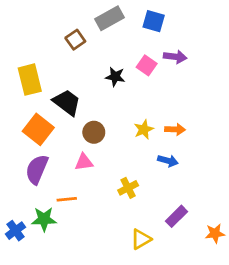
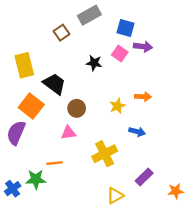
blue square: (154, 21) -> (126, 28), moved
orange arrow: (175, 129) -> (143, 97), moved
purple semicircle: (37, 169) -> (16, 133), moved
yellow cross: (128, 188) -> (105, 154), size x1.5

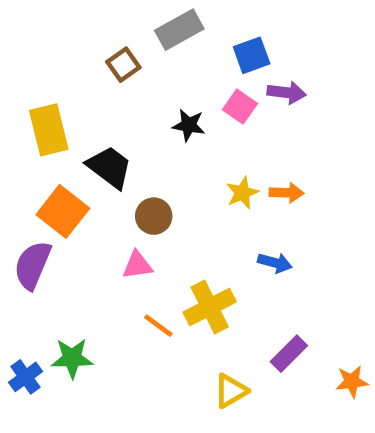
blue square: (126, 28) -> (252, 55), turned -36
yellow star: (117, 106) -> (242, 193), moved
orange line: (54, 163) -> (158, 326), moved, turned 42

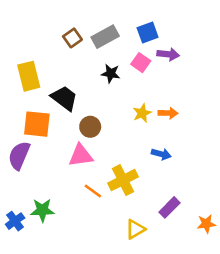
gray rectangle: (179, 30) -> (105, 37), moved
orange square: (63, 211) -> (37, 124), turned -32
pink triangle: (137, 265) -> (81, 155), size x1.4

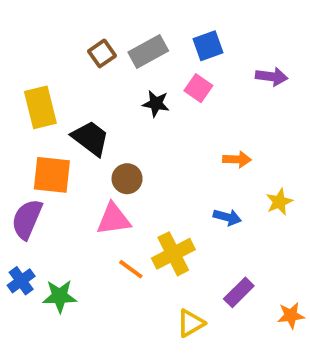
purple arrow: (168, 54) -> (272, 77), moved
yellow star: (142, 113) -> (279, 202), moved
blue cross: (15, 221) -> (21, 281), moved

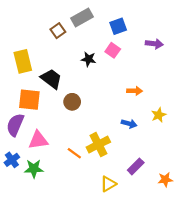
gray rectangle: (148, 52) -> (82, 17), moved
pink triangle: (114, 219) -> (38, 140), moved

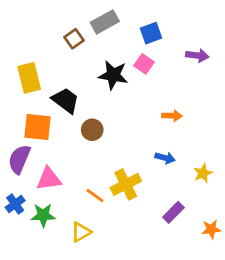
black star: (89, 59) -> (113, 75), size x1.5
yellow star: (159, 115) -> (203, 173), moved
yellow triangle: (108, 184) -> (81, 232), moved

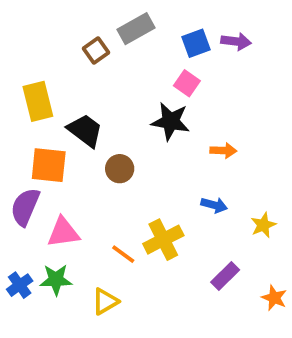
purple arrow: (197, 56) -> (236, 41), moved
black star: (113, 75) -> (171, 121), moved
blue cross: (15, 204) -> (20, 285), moved
orange star: (211, 229) -> (274, 298), turned 30

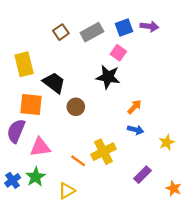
gray rectangle: (136, 29) -> (92, 32), moved
orange arrow: (223, 151) -> (134, 107), moved, turned -49
green star: (56, 280) -> (36, 177), turned -30

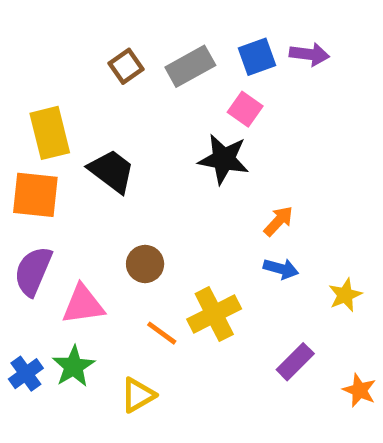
orange square: (31, 105) -> (35, 195), moved
brown circle: (76, 107) -> (145, 264), moved

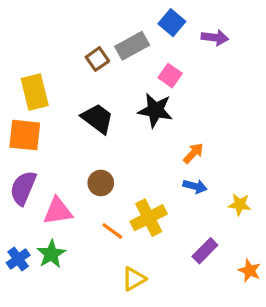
blue square: (257, 57) -> (172, 23), moved, turned -30
brown square: (126, 66) -> (97, 59), moved
black trapezoid: (112, 171) -> (97, 119), moved
yellow star: (345, 295) -> (240, 204), turned 30
yellow triangle: (138, 395) -> (134, 279), moved

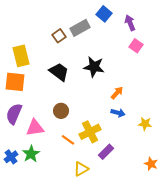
purple arrow: (215, 38) -> (130, 23), turned -119
pink square: (170, 76) -> (136, 46), moved
purple rectangle: (205, 251) -> (106, 152), moved

